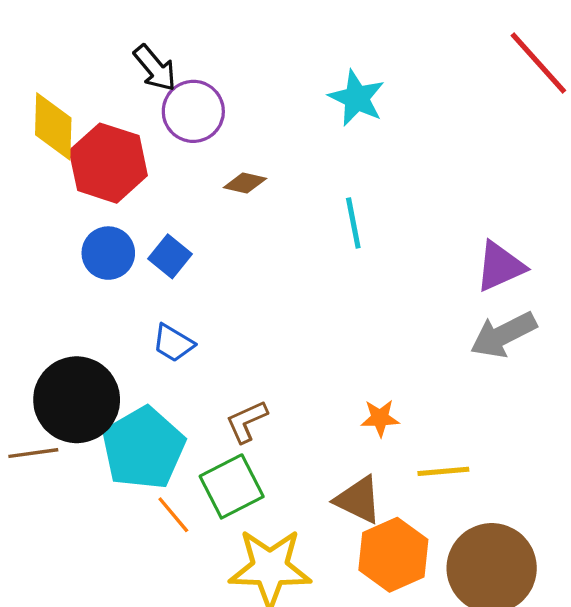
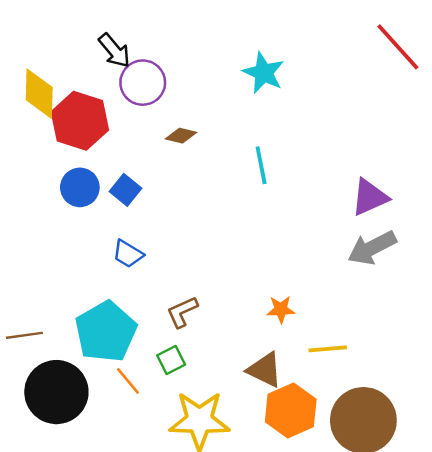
black circle: (77, 400) -> (56, 392), moved
green square: (232, 486) -> (171, 360), size x0.6

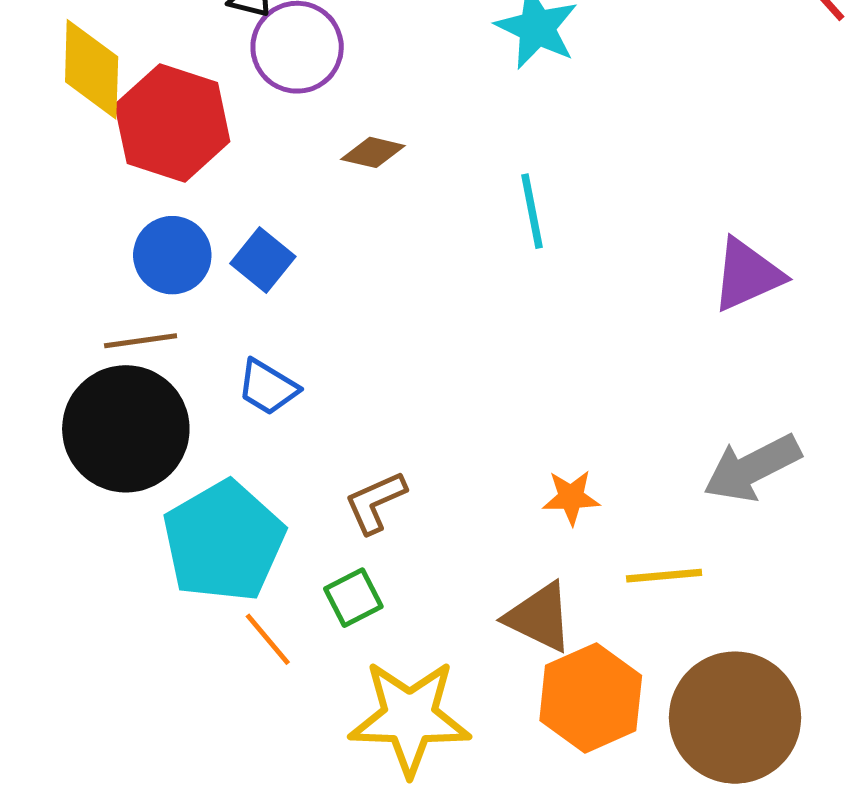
gray arrow: (372, 248) -> (752, 468), moved
brown line: (24, 335) -> (141, 341), moved
black circle: (56, 392) -> (126, 429), moved

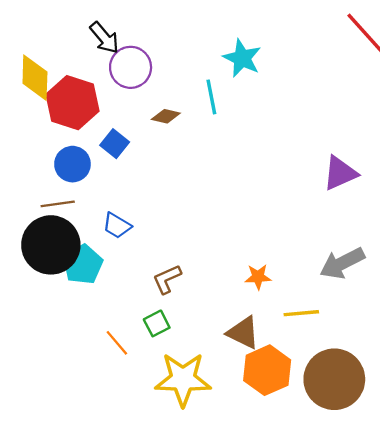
cyan line: (532, 211) -> (211, 97), moved
blue square: (263, 260) -> (115, 144), moved
cyan pentagon: (224, 541) -> (83, 264), moved, size x0.7

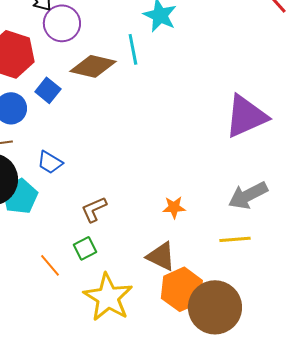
brown diamond: (166, 116) -> (93, 66), size x1.8
purple triangle: (340, 173) -> (246, 116), size x1.4
yellow line: (301, 313) -> (235, 239), moved
yellow star: (183, 379) -> (108, 297), turned 30
brown circle: (334, 379) -> (215, 307), moved

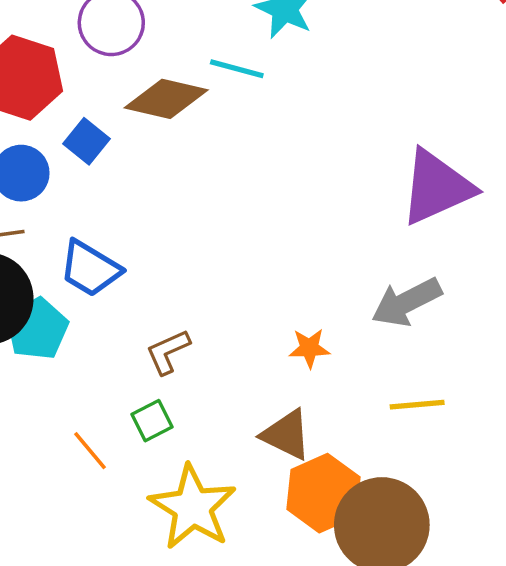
cyan line: (133, 49) -> (237, 69), turned -64
blue trapezoid: (50, 162) -> (90, 269), size x1.4
gray arrow: (248, 195) -> (407, 302), moved

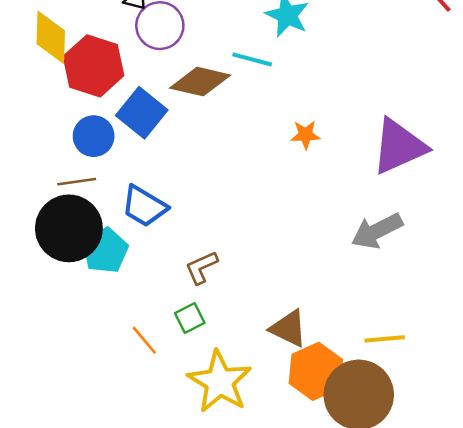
blue square: (87, 141) -> (142, 113), size x1.5
orange star: (309, 348) -> (305, 135), moved
yellow line: (417, 405) -> (385, 339), moved

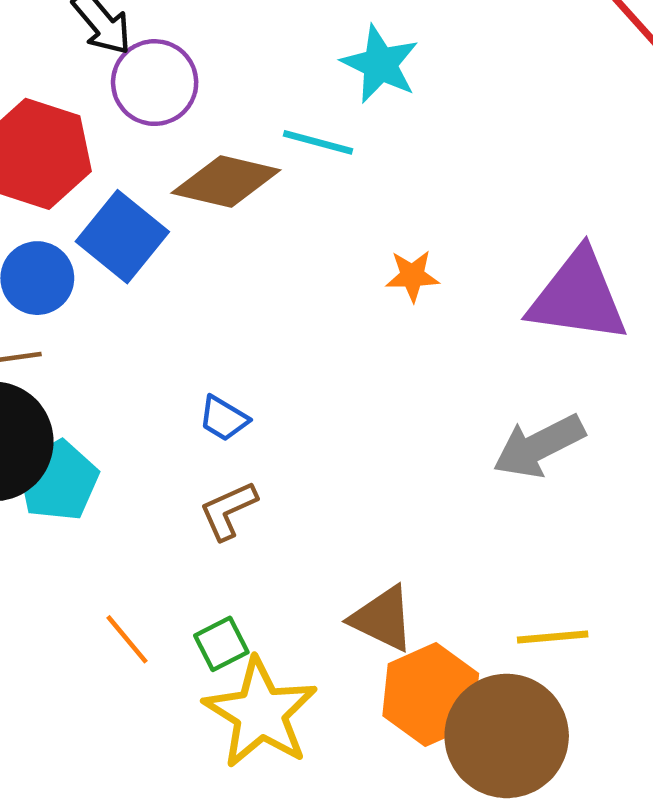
purple triangle: (399, 146) -> (578, 297), turned 32
blue trapezoid: (144, 206) -> (224, 418), moved, size x0.6
green square: (190, 318) -> (221, 644), moved

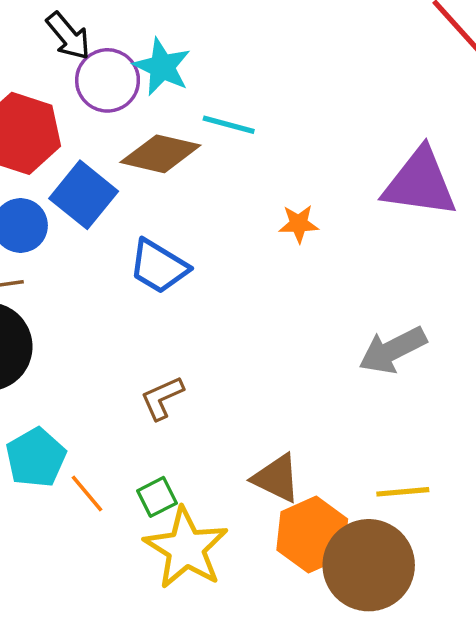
cyan star: (380, 64) -> (162, 67), moved
purple triangle: (578, 297) -> (420, 183), moved
blue trapezoid: (224, 418) -> (159, 266), moved, size x1.6
cyan pentagon: (58, 481) -> (36, 458), moved

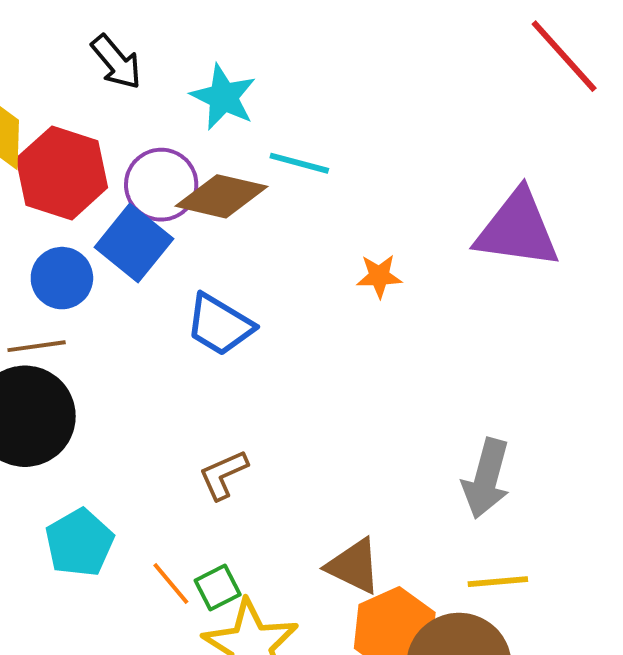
purple circle: (108, 80) -> (161, 185), moved
gray arrow: (393, 350) -> (486, 479), moved, turned -48
orange line: (87, 494) -> (171, 584), moved

